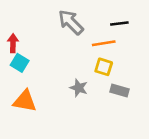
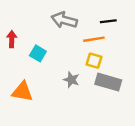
gray arrow: (71, 22) -> (64, 20), turned -30
cyan square: (20, 63) -> (38, 53), moved
gray rectangle: (119, 91) -> (108, 82), size x1.5

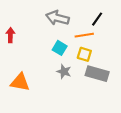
black line: (108, 21) -> (97, 19), turned -48
cyan square: (38, 53) -> (60, 48), moved

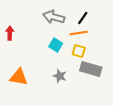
black line: (97, 19) -> (83, 18), moved
gray star: (64, 71) -> (60, 76), moved

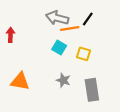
orange line: (79, 33) -> (70, 28), moved
gray rectangle: (91, 69) -> (92, 90), moved, turned 65

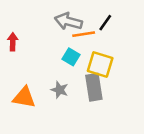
yellow square: (83, 54) -> (100, 64), size x1.5
gray star: (63, 80) -> (60, 90), moved
gray rectangle: (92, 90) -> (94, 87), moved

